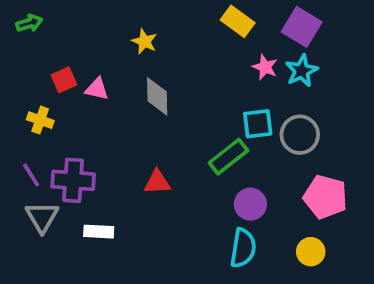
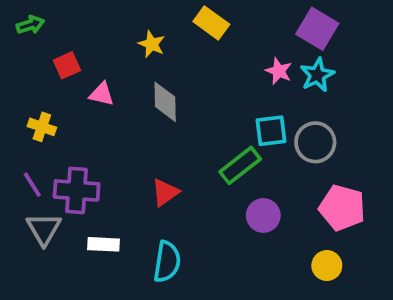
yellow rectangle: (238, 21) -> (211, 23), moved
red square: (64, 80) -> (67, 65), moved
red triangle: (157, 182) -> (165, 192), turned -32
cyan semicircle: (243, 248) -> (167, 262), moved

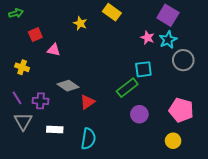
gray diamond: (165, 102) -> (68, 86), moved, turned -55
gray circle: (315, 142) -> (183, 60), moved
purple cross: (77, 190) -> (40, 101), size x0.7

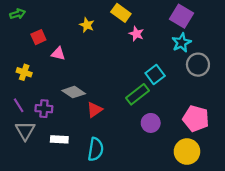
pink star: (148, 38) -> (136, 34), moved
cyan square: (143, 69) -> (155, 74), turned -30
yellow circle: (173, 141) -> (187, 152), size x1.5

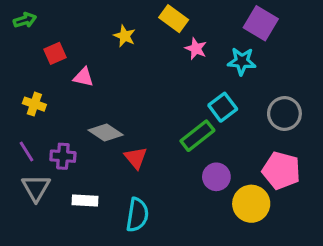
cyan star: (181, 43) -> (242, 61), moved, turned 30
gray circle: (198, 65) -> (284, 114), moved
red triangle: (95, 110) -> (136, 158), turned -35
yellow circle: (187, 152) -> (251, 204), moved

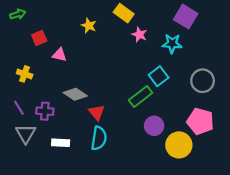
cyan semicircle: (137, 215) -> (99, 138), moved

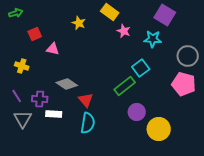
gray circle: (203, 81) -> (188, 56), moved
pink pentagon: (200, 121) -> (184, 84), moved
white rectangle: (61, 143) -> (54, 114), moved

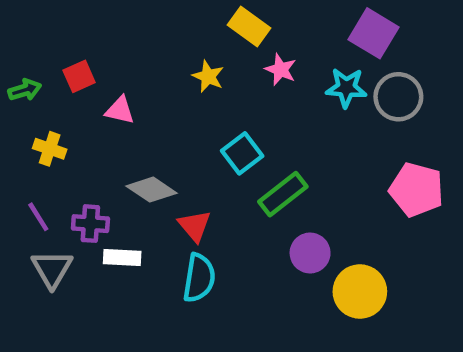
green arrow: (16, 13) -> (25, 90), moved
yellow star: (79, 23) -> (208, 76), moved
gray circle: (188, 56) -> (398, 97), moved
cyan square: (141, 68) -> (242, 153), moved

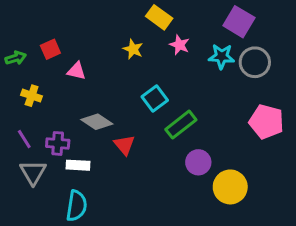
cyan semicircle: (199, 278) -> (77, 206), moved

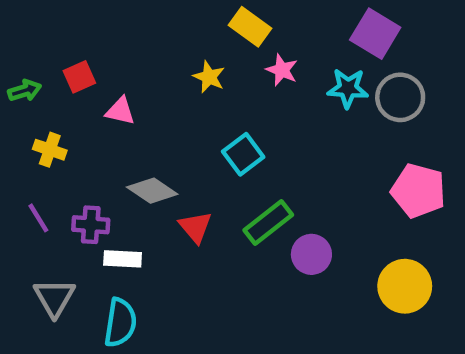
green rectangle: (181, 125) -> (268, 223), moved
gray triangle: (33, 172) -> (54, 298), moved
yellow circle: (230, 187) -> (405, 286), moved

